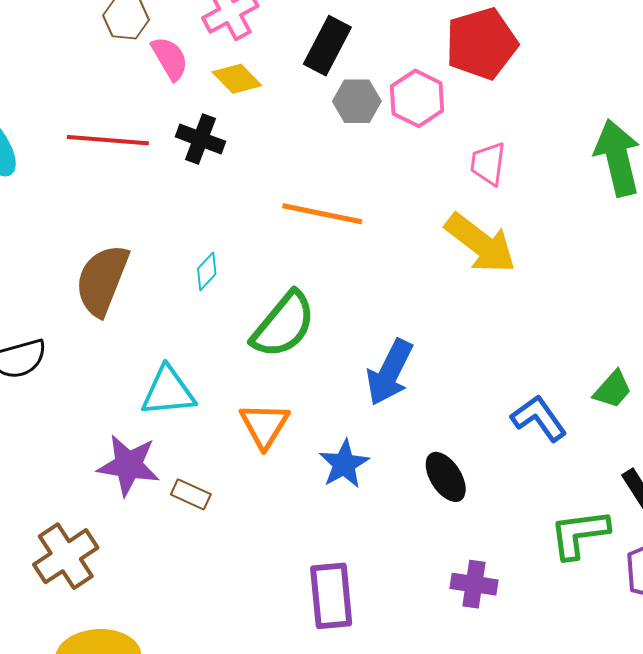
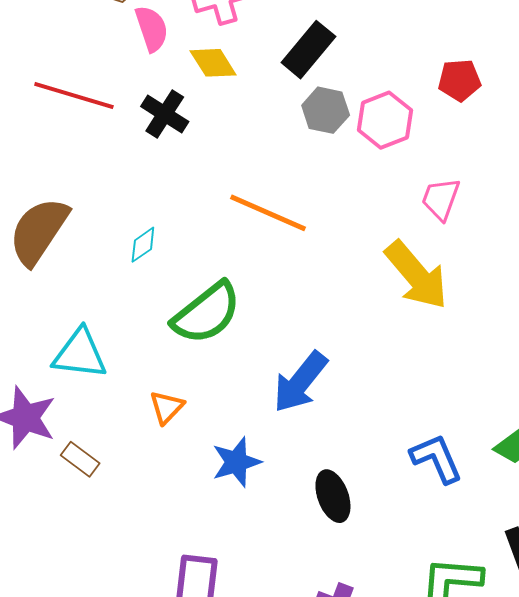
red pentagon: (481, 44) -> (459, 80), size x0.6
orange triangle: (264, 425) -> (167, 407), size x0.7

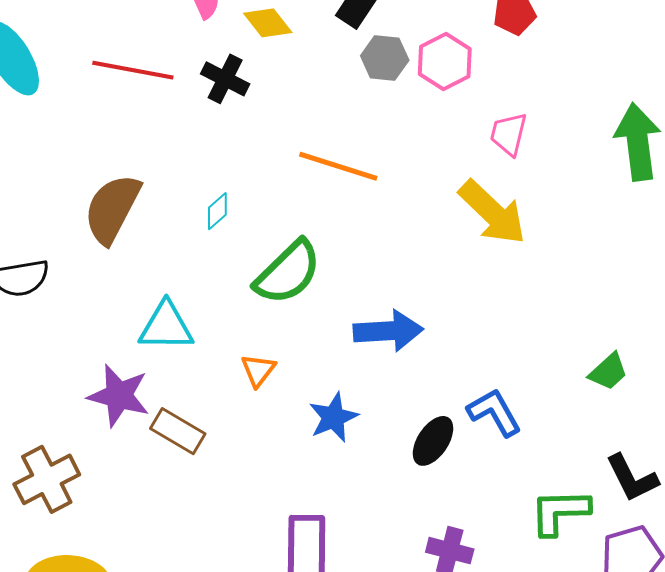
blue arrow: (300, 382) -> (388, 331), turned -126
blue L-shape: (436, 458) -> (494, 412), moved
brown rectangle: (80, 459) -> (178, 431), size x1.4
black ellipse: (333, 496) -> (433, 441), turned 60

